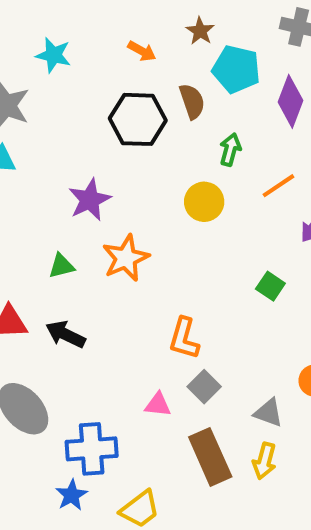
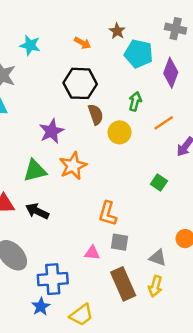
brown semicircle: (192, 101) -> (96, 115), moved
green triangle: (61, 266) -> (35, 171), size x1.5
gray square: (204, 387) -> (120, 242), turned -36

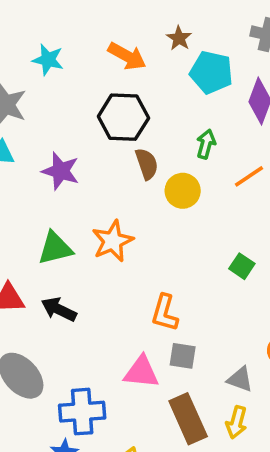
orange arrow: (83, 43) -> (127, 56), size x1.5
purple star: (52, 131) -> (61, 171), moved, turned -30
pink triangle: (92, 253) -> (141, 372), size x1.5

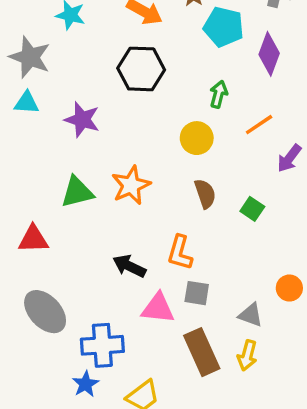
brown semicircle: (147, 164) -> (205, 194), moved
black arrow: (59, 309) -> (129, 266), moved

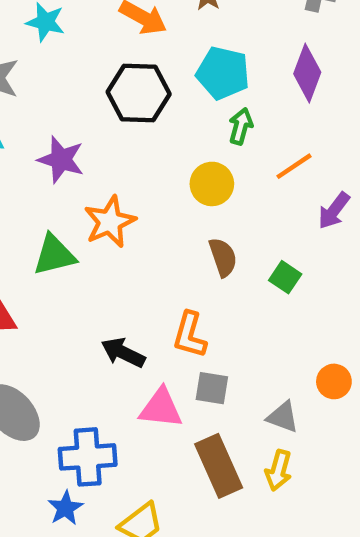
cyan pentagon: (224, 27) -> (223, 73), moved
orange star: (131, 185) -> (110, 222), moved

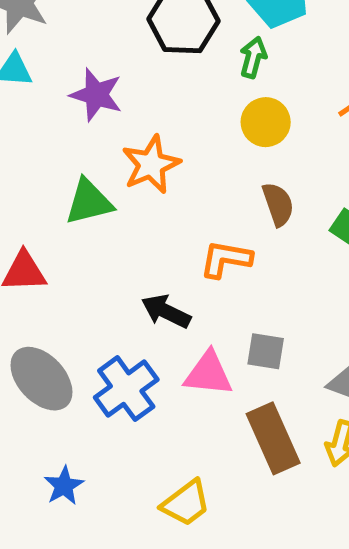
green arrow: (241, 126) -> (253, 57), moved
orange L-shape: (190, 335) -> (226, 259), moved, turned 84
blue cross: (88, 457) -> (126, 389), moved, turned -32
blue star: (65, 508) -> (64, 486), moved

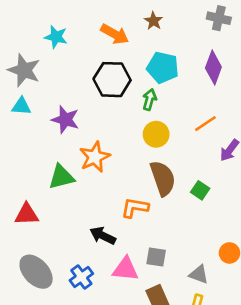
brown semicircle: (278, 204) -> (163, 178), size x1.5
blue cross: (126, 389) -> (81, 277), size x0.7

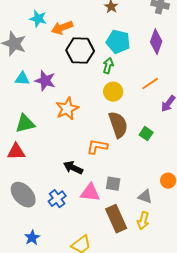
orange arrow: (115, 34) -> (62, 28), moved, turned 130
cyan triangle: (21, 106) -> (22, 79), moved
green triangle: (61, 177) -> (25, 124), moved

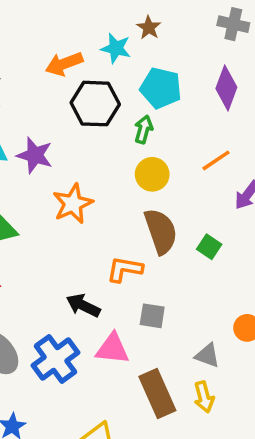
cyan star: (38, 19) -> (116, 48), moved
gray square: (113, 184) -> (152, 316), moved
blue cross: (57, 199) -> (56, 359), size x1.5
yellow arrow: (143, 221) -> (204, 397), turned -30

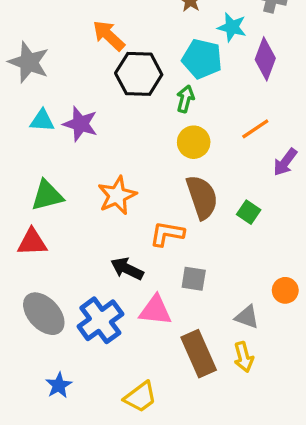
cyan star: (116, 48) -> (232, 27), moved
orange arrow: (64, 64) -> (109, 36), turned 64
orange star: (73, 204) -> (117, 195), moved

